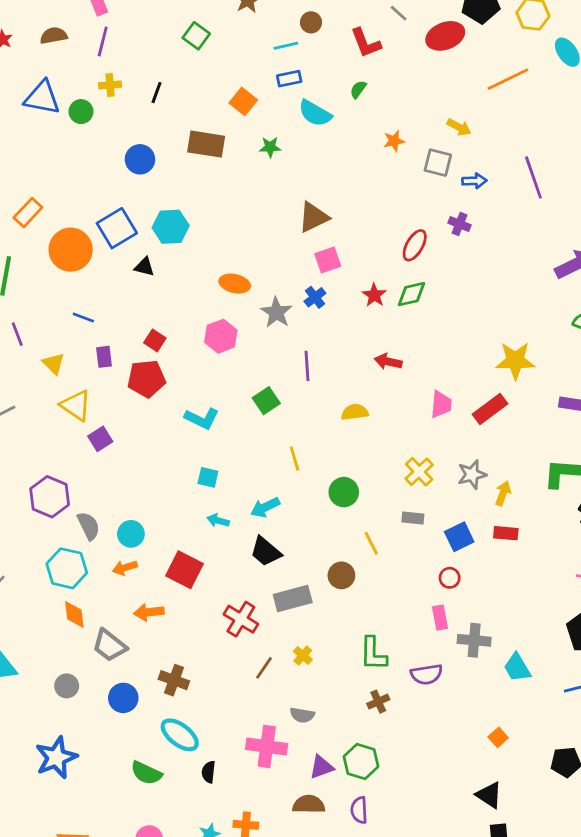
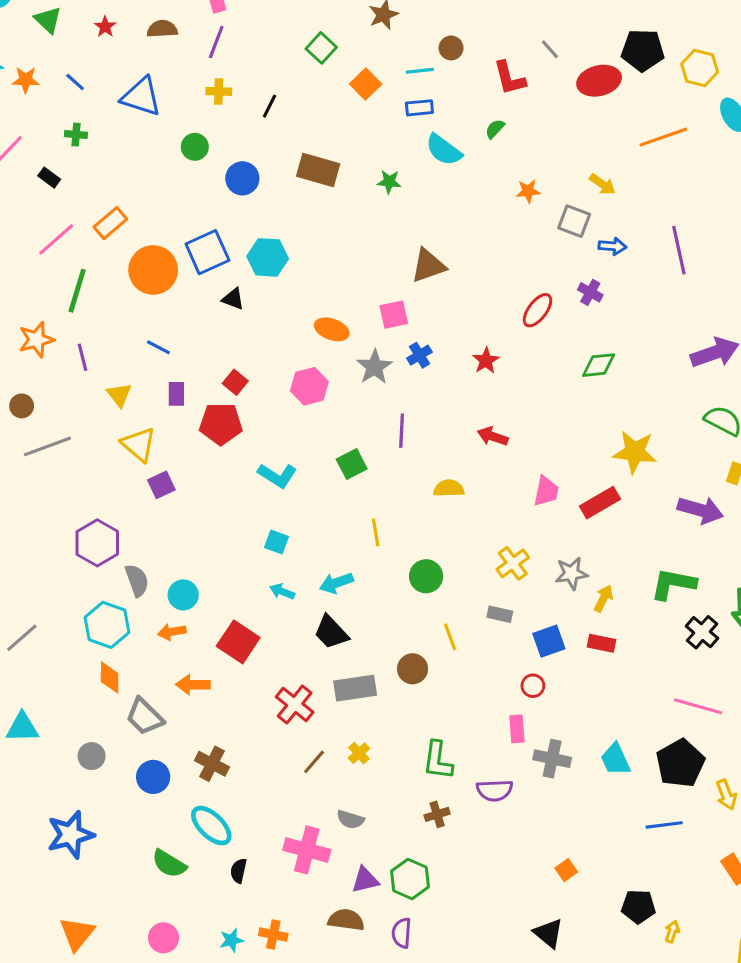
orange square: (243, 101) -> (366, 84), moved
green circle: (81, 112) -> (195, 147), moved
pink square: (328, 260) -> (394, 315), moved
green diamond: (411, 294) -> (599, 365), moved
cyan trapezoid: (517, 668) -> (615, 759), moved

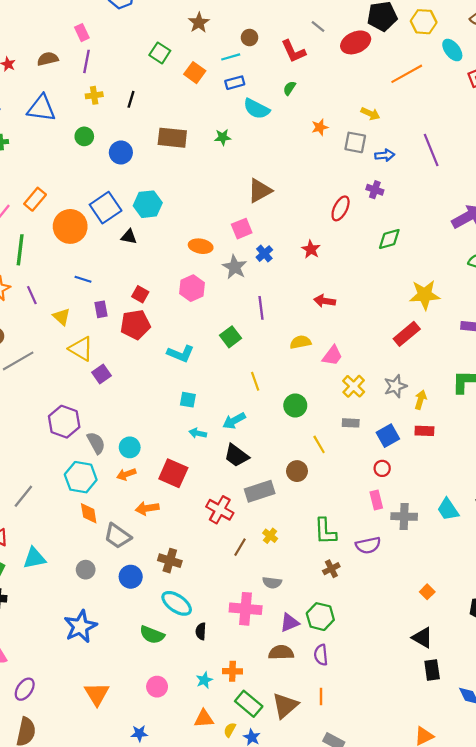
pink trapezoid: (546, 491) -> (332, 356), moved, turned 35

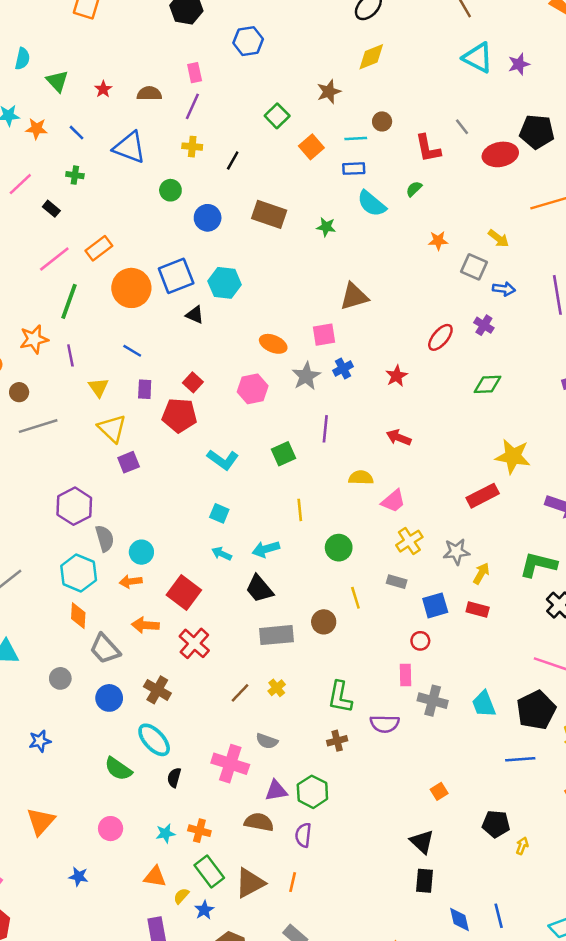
red cross: (220, 510) -> (194, 643), moved
blue star: (80, 626) -> (40, 741), size x0.6

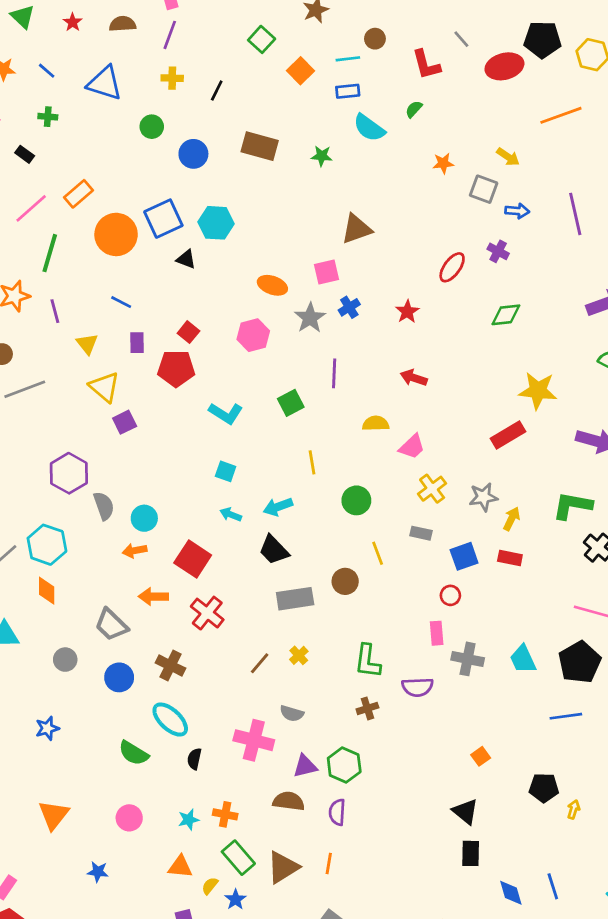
cyan hexagon: (79, 573) -> (47, 545), moved
orange diamond: (78, 616) -> (47, 591), moved

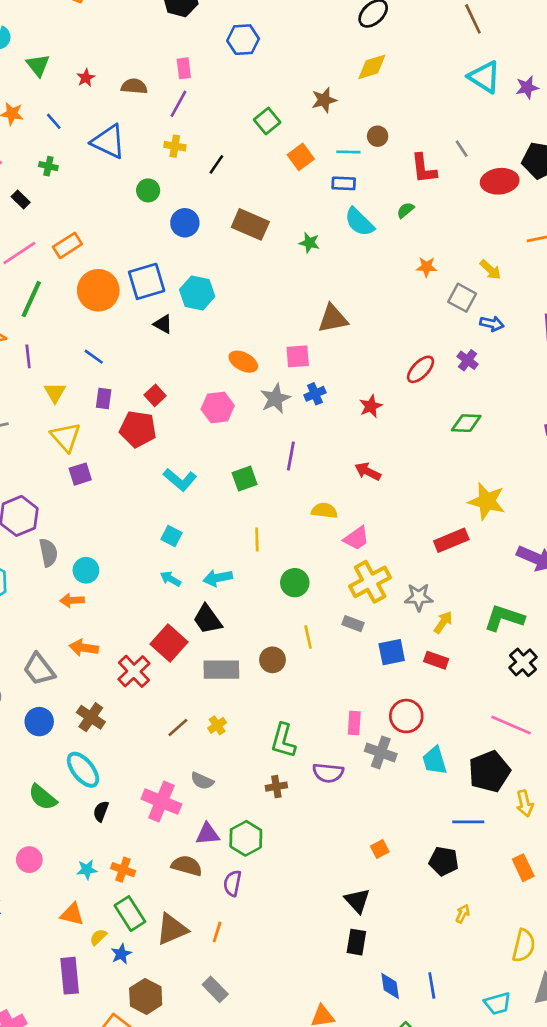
yellow cross: (432, 489) -> (370, 582), size x1.4
red square: (193, 559) -> (169, 643), moved
red circle: (450, 595) -> (406, 716), moved, size x1.6
black pentagon: (544, 788) -> (444, 861), moved

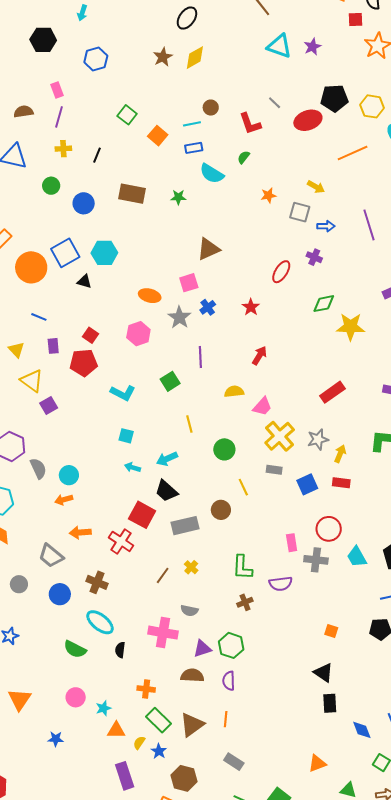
brown star: (324, 100) -> (163, 57), moved
red arrow: (368, 471) -> (259, 356), turned 108
yellow star: (487, 501) -> (351, 327), moved
orange square: (380, 849) -> (331, 631), turned -32
cyan star: (87, 870) -> (103, 708), moved

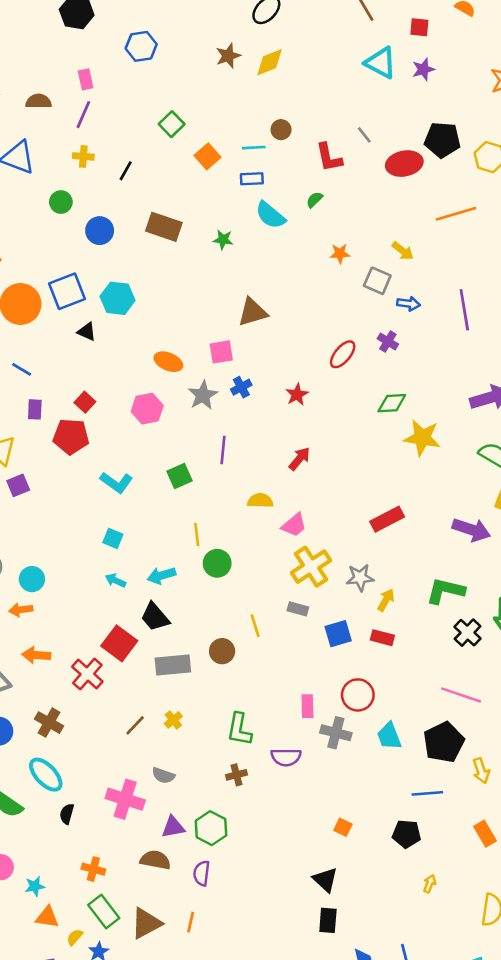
red square: (356, 19) -> (419, 27), moved
green circle: (224, 449) -> (217, 563), moved

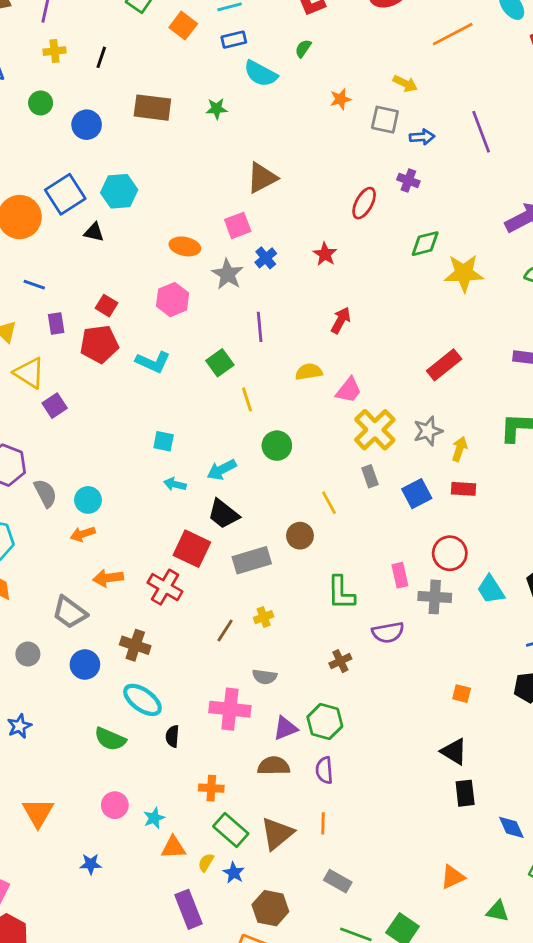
cyan L-shape: (116, 482) -> (153, 362), moved
yellow line: (197, 535) -> (247, 399), moved
gray rectangle: (298, 609) -> (370, 476), turned 66
yellow cross: (173, 720) -> (264, 617), turned 30
green L-shape: (239, 729) -> (341, 593), moved

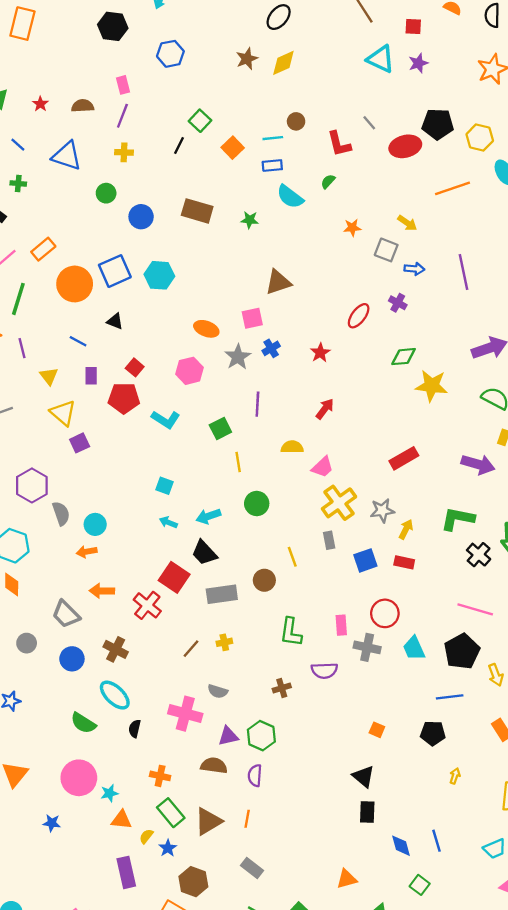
black line: (101, 57) -> (179, 145), moved
black triangle: (94, 232) -> (115, 321), moved
pink circle: (115, 805) -> (79, 778), size x1.6

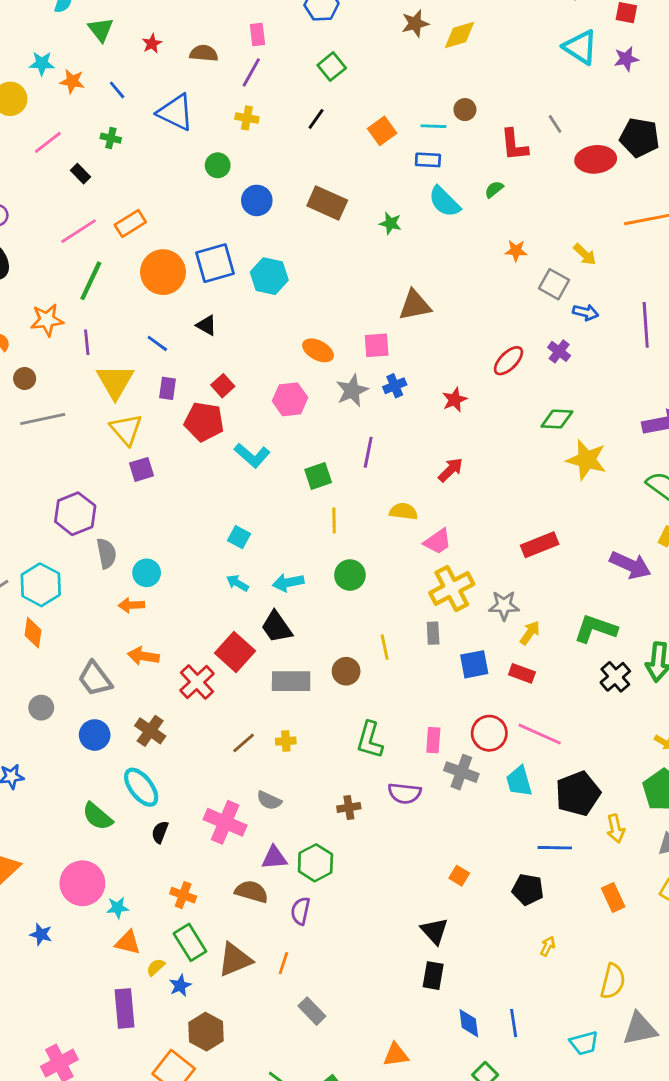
green square: (200, 121) -> (332, 67), moved
yellow triangle: (49, 376) -> (115, 381), size x1.6
pink line: (475, 609) -> (540, 734), moved
gray rectangle: (252, 868) -> (312, 1011), moved

